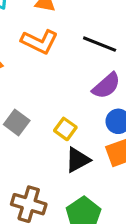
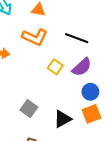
gray square: (17, 123) -> (29, 109), moved
yellow square: (65, 129) -> (55, 67), moved

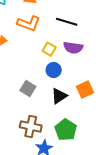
purple semicircle: (82, 67) -> (73, 48), turned 54
blue circle: (90, 92) -> (54, 70), moved

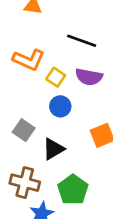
orange L-shape: (29, 23) -> (29, 60), moved
black triangle: (59, 96) -> (53, 149), moved

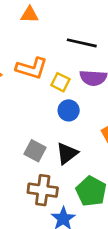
gray square: (24, 130) -> (35, 151), moved

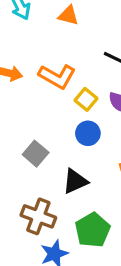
gray square: (35, 151) -> (36, 154), moved

